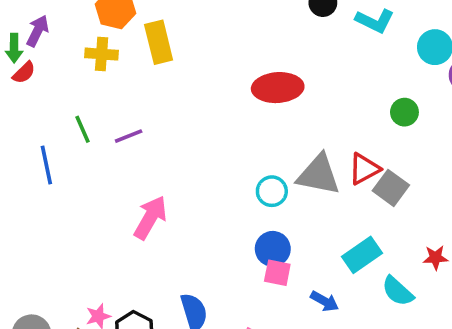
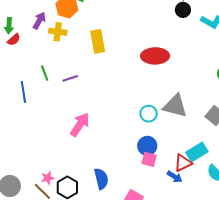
purple arrow: (38, 31) -> (39, 21), moved
yellow rectangle: (159, 42) -> (98, 41), moved
red triangle: (364, 169) -> (183, 163), moved

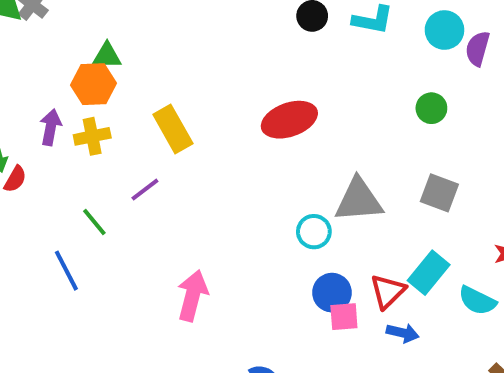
purple line: (70, 78) -> (145, 190), moved
red triangle: (183, 163) -> (388, 291), moved

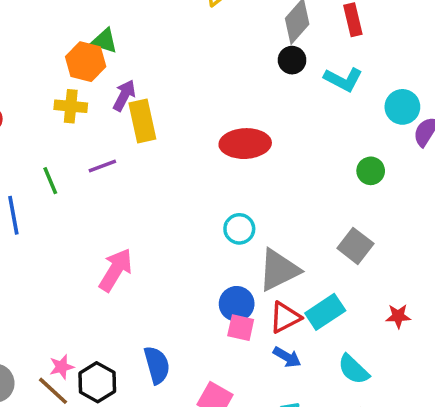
purple arrow: (51, 127) -> (124, 95), moved
gray triangle: (359, 200) -> (279, 270), moved, turned -39
cyan circle: (314, 232) -> (239, 229), moved
cyan semicircle: (477, 301) -> (353, 369), moved

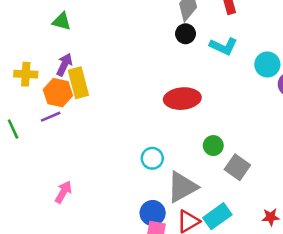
green triangle: (104, 41) -> (62, 21), moved
orange hexagon: (86, 62) -> (58, 93), moved
red ellipse: (245, 144) -> (182, 99), moved
green circle: (371, 171) -> (213, 146), moved
pink arrow: (116, 270) -> (63, 192), size x0.7

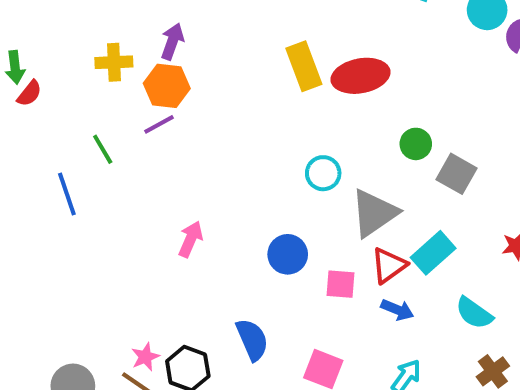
yellow rectangle: (78, 83) -> (304, 66), moved
blue circle: (153, 213) -> (288, 254), moved

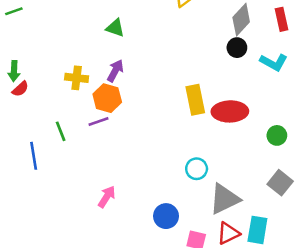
green circle: (416, 144) -> (277, 135), moved
cyan rectangle: (433, 253) -> (257, 230), turned -48

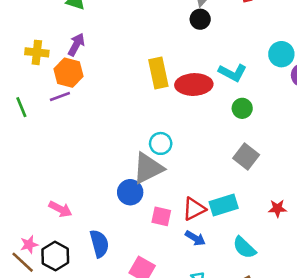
cyan L-shape: (274, 62) -> (233, 73), moved
pink arrow: (107, 197) -> (60, 209), moved, turned 85
gray triangle: (224, 199) -> (148, 168), moved
cyan rectangle: (257, 230) -> (224, 205), turned 64

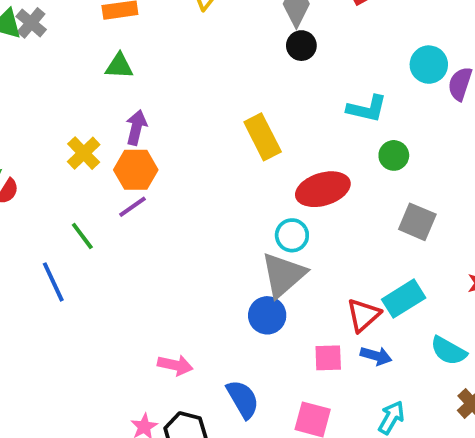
yellow cross: (37, 52) -> (84, 153), turned -35
red ellipse: (194, 85) -> (323, 189), moved
pink square: (161, 216) -> (328, 358), moved

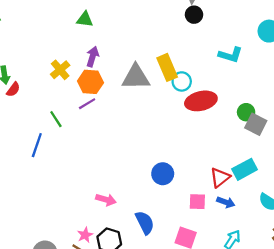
green circle: (394, 155) -> (246, 112), moved
cyan circle: (292, 235) -> (182, 81), moved
gray triangle: (283, 275) -> (136, 77), moved, turned 36
blue line: (53, 282) -> (37, 145), turned 40

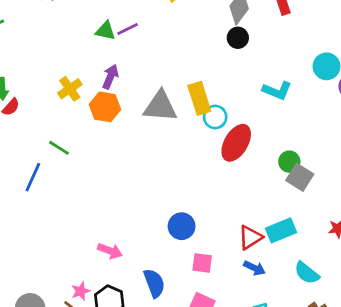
red ellipse: (201, 101) -> (236, 143), turned -52
purple line: (87, 104) -> (128, 29), moved
green line: (56, 119) -> (59, 148), turned -30
pink square: (197, 202) -> (202, 263), moved

